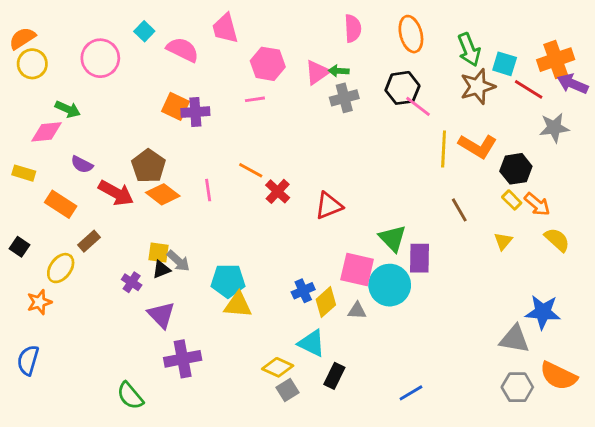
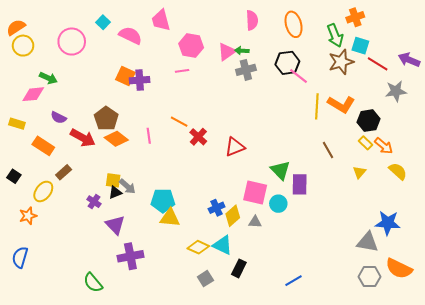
orange cross: (556, 60) -> (355, 17), moved, size x0.7
cyan circle: (390, 285) -> (278, 204), size x0.6
yellow diamond: (278, 367) -> (198, 247), moved

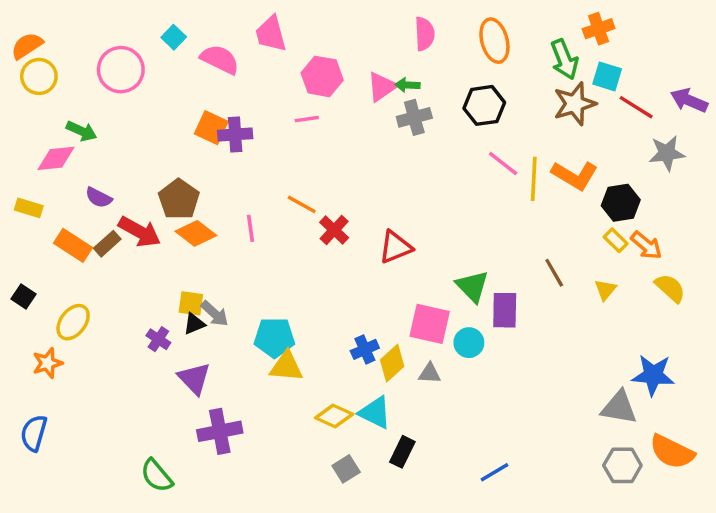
pink line: (299, 76) -> (503, 163), moved
brown line: (328, 150) -> (554, 273), moved
brown rectangle: (64, 172) -> (107, 244), moved

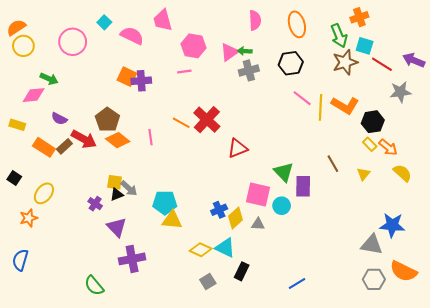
red cross: (334, 230) -> (207, 120), moved, size x1.5

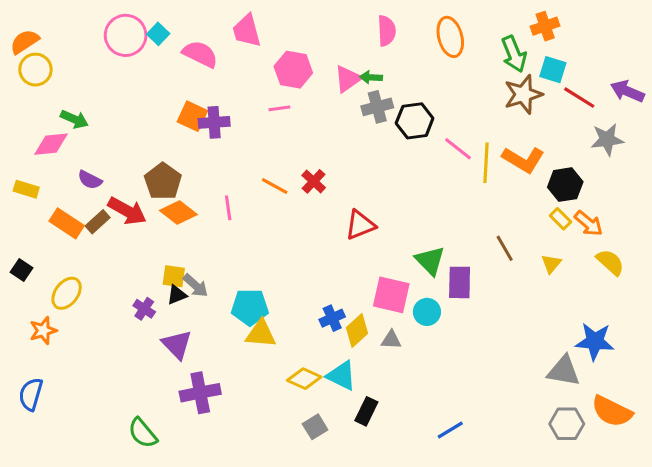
pink circle: (73, 42) -> (126, 35), moved
black hexagon: (291, 63) -> (415, 121), moved
red cross: (207, 120) -> (314, 181), size x0.6

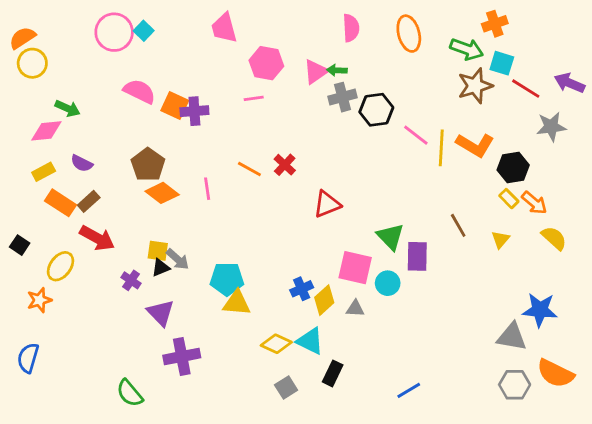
pink semicircle: (200, 54) -> (139, 91), moved
green arrow: (514, 54) -> (467, 49), turned -48
yellow rectangle: (26, 189) -> (44, 172), moved, turned -45
red arrow: (127, 211) -> (97, 238), moved

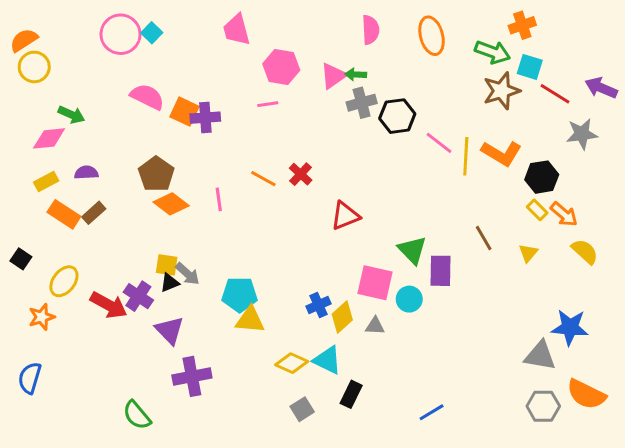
purple semicircle: (82, 163) -> (86, 173), turned 150
red arrow: (97, 238) -> (109, 305), moved
purple cross: (131, 280) -> (138, 296), size x1.4

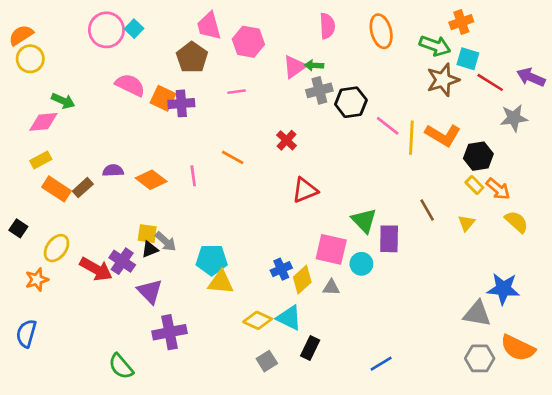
pink hexagon: (281, 67) -> (248, 42), moved
purple semicircle: (86, 173) -> (113, 171), moved
brown pentagon: (156, 174) -> (192, 57), moved
red cross: (301, 174) -> (287, 140), moved

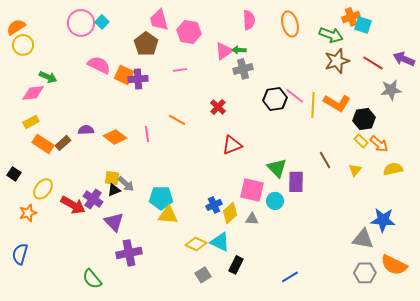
cyan square: (468, 59) -> (363, 25), moved
black hexagon: (351, 102) -> (275, 99), moved
yellow semicircle: (516, 222) -> (393, 169), turned -54

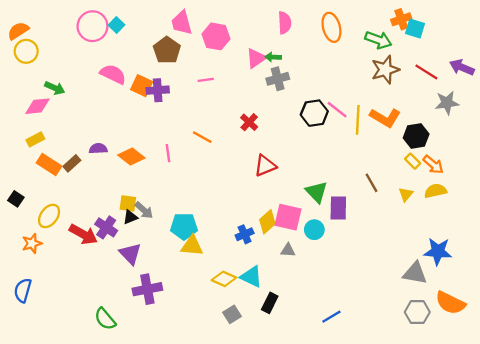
yellow semicircle: (393, 169) -> (436, 191), moved
yellow diamond: (230, 213) -> (267, 222), moved

